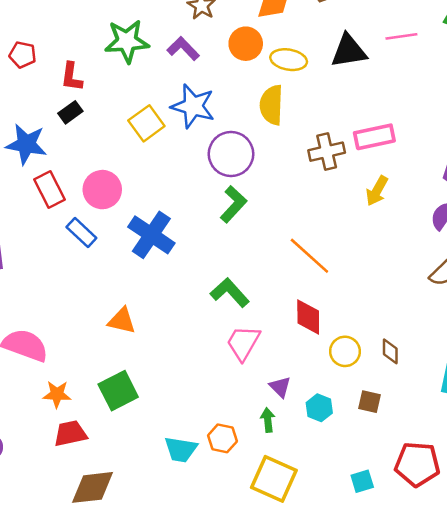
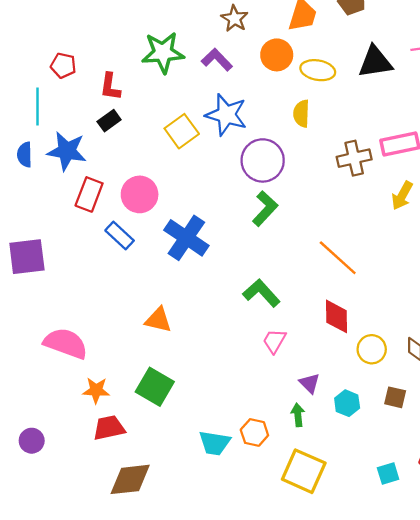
yellow semicircle: (271, 105) -> (301, 114), size x0.7
red rectangle: (50, 190) -> (89, 194), turned 48
pink trapezoid: (243, 343) -> (274, 341), size x0.7
green square: (118, 391) -> (155, 387), turned -33

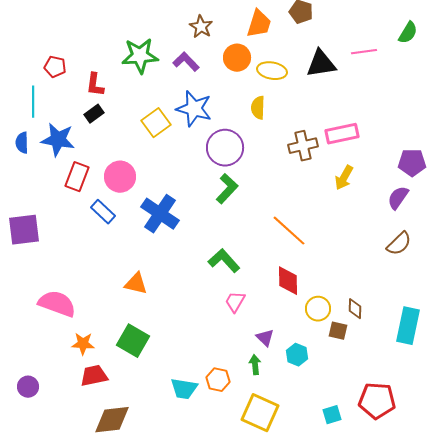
brown square: (395, 397) -> (338, 331), moved

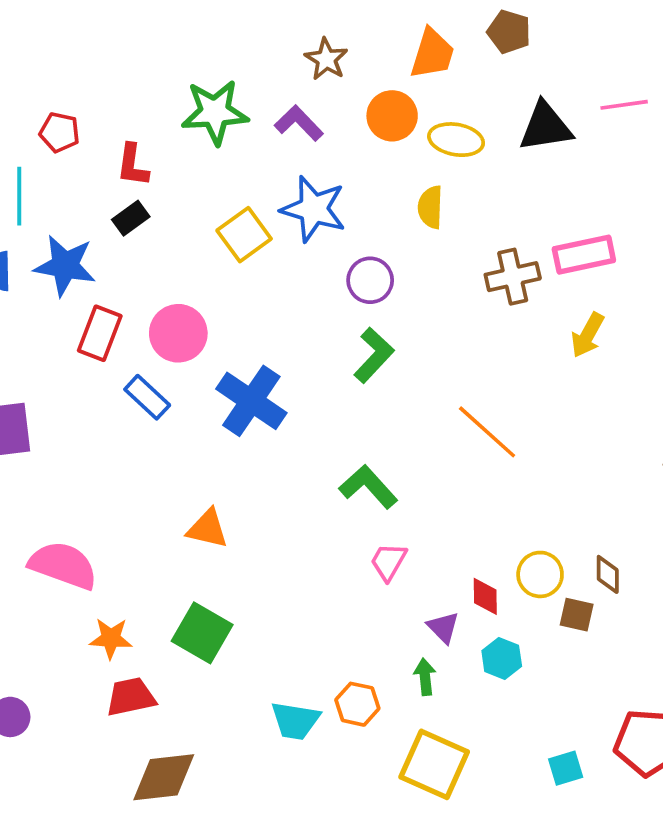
purple circle: (225, 148) -> (370, 280), size x0.7
red diamond: (288, 281) -> (485, 596), moved, size x0.7

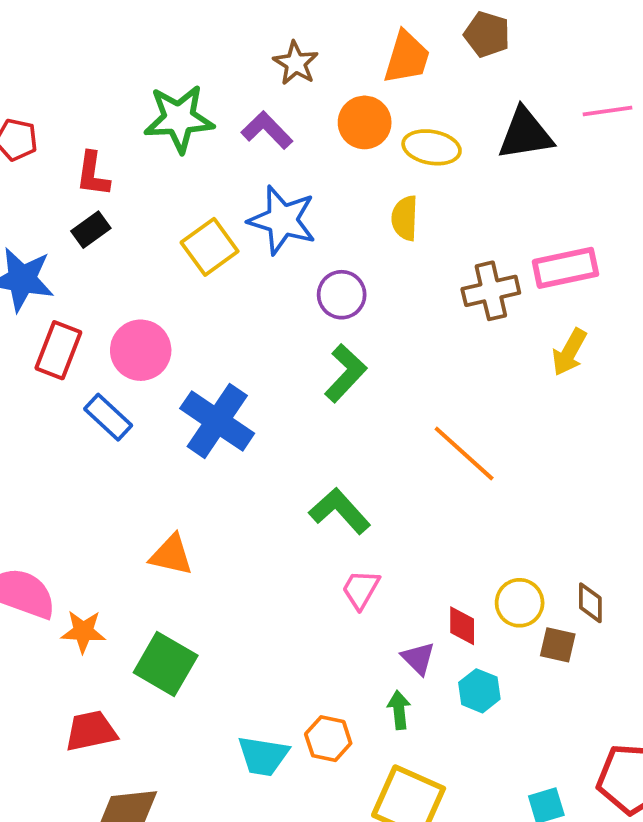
orange star: (111, 638) -> (83, 631), moved

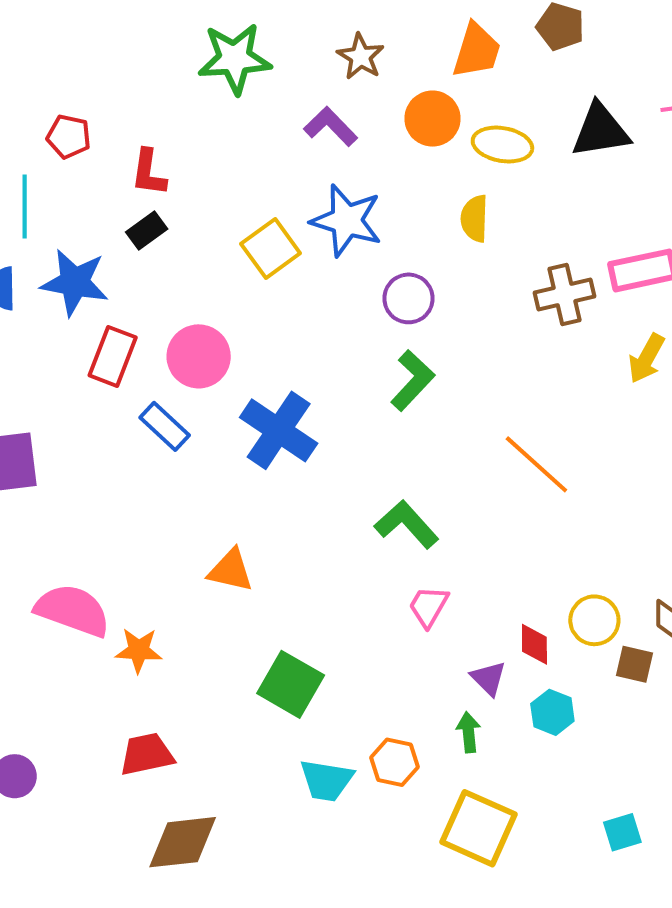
green star: (179, 119) -> (235, 59), moved
green square: (166, 664) -> (291, 684), moved

